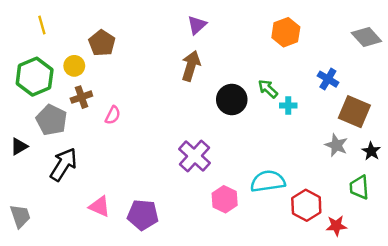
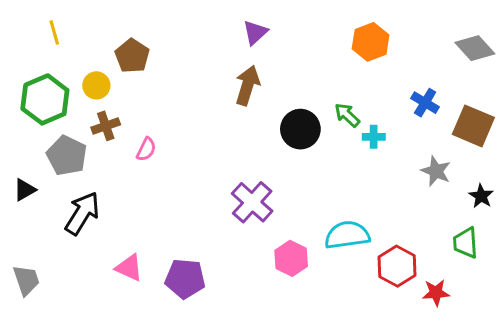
brown square: (354, 112) -> (473, 126), moved
gray star: (336, 145) -> (436, 171), moved

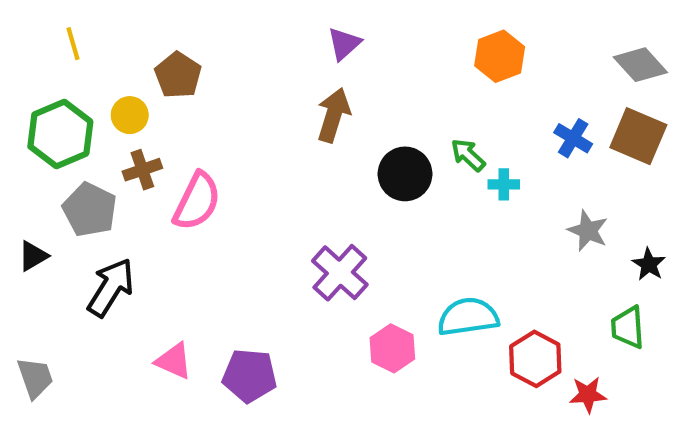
brown square: (473, 126) -> (638, 136), moved
pink semicircle: (146, 149) -> (197, 201), size x1.8

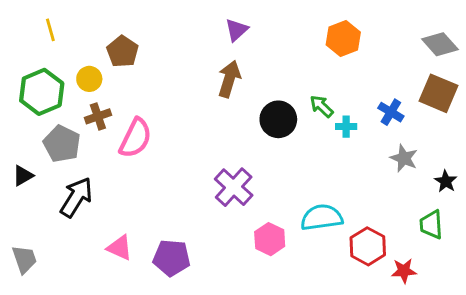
blue cross: (573, 138) -> (391, 112), moved

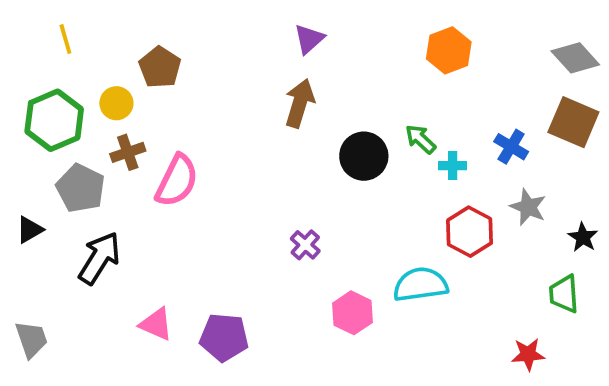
purple cross: (234, 187) -> (305, 245), size x0.6
red hexagon: (368, 246) -> (470, 232), moved

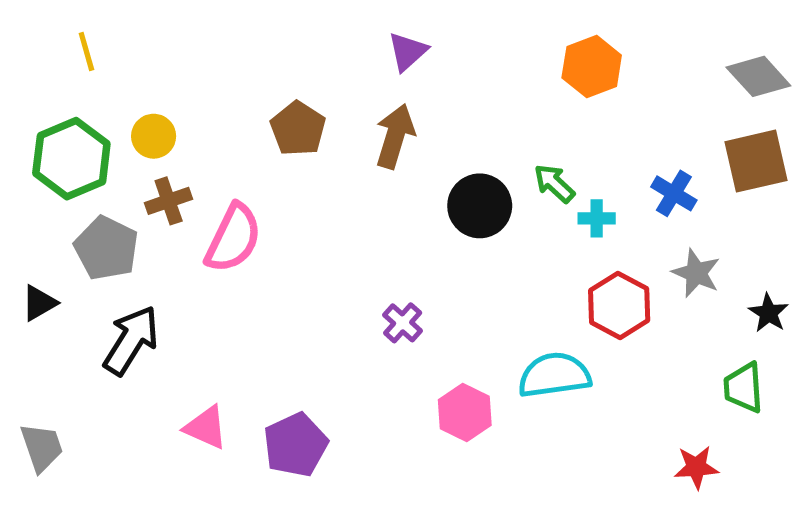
brown pentagon: (160, 67) -> (298, 129), moved
brown square: (573, 122) -> (756, 161), turned -36
purple pentagon: (224, 337) -> (295, 445), turned -30

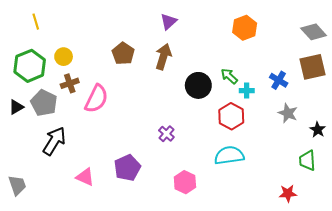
black triangle: (39, 303) -> (16, 107), moved
red hexagon: (619, 305) -> (231, 116), moved
pink hexagon: (465, 412) -> (185, 182), moved
purple pentagon: (295, 445) -> (127, 168), moved

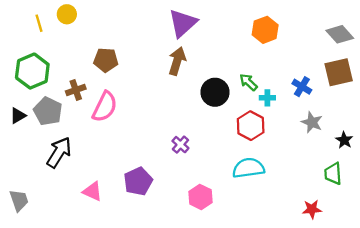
purple triangle: (168, 22) -> (183, 23), size x1.6
brown pentagon: (123, 53) -> (106, 60), moved, turned -30
yellow circle: (64, 57) -> (67, 14), moved

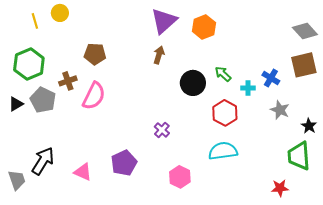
orange hexagon: (265, 30) -> (204, 27), moved
brown arrow: (177, 61) -> (159, 55), size x0.7
cyan cross: (267, 98) -> (248, 88), moved
black arrow: (59, 152) -> (43, 161), moved
green trapezoid: (333, 174) -> (299, 156), size x1.4

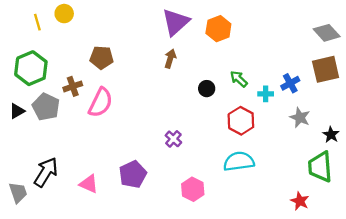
blue cross: (271, 78) -> (290, 83), turned 30
black circle: (193, 83) -> (207, 89), size x0.6
red star: (280, 188) -> (300, 201), turned 30

